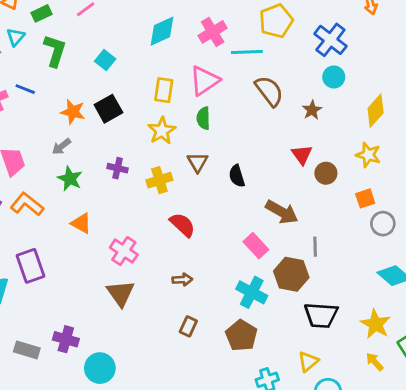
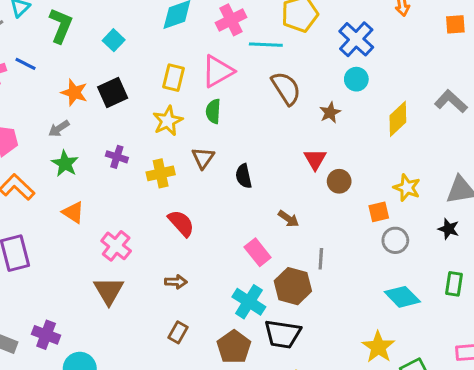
yellow star: (368, 155) -> (407, 188), moved
brown arrow: (282, 212) -> (288, 219), size x0.6
black trapezoid: (321, 315) -> (283, 334), moved

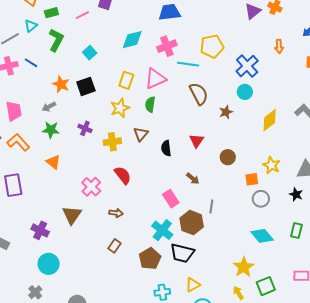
red triangle: (315, 159) -> (197, 141), moved
green star: (65, 164) -> (51, 130), turned -30
pink cross: (116, 246) -> (91, 187), moved
purple cross: (46, 335) -> (40, 230), moved

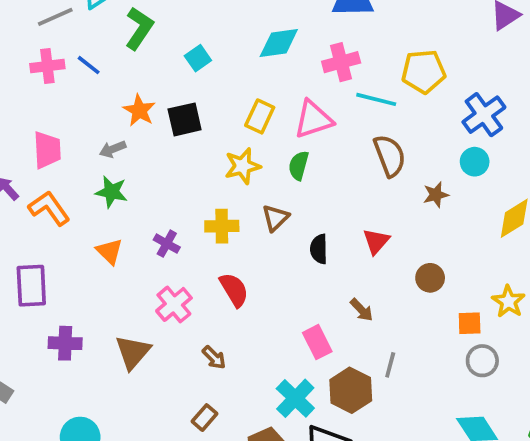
purple cross: (85, 128) -> (167, 244), moved
brown arrow: (116, 213) -> (214, 357), turned 32
purple cross: (40, 230) -> (65, 343), moved, turned -30

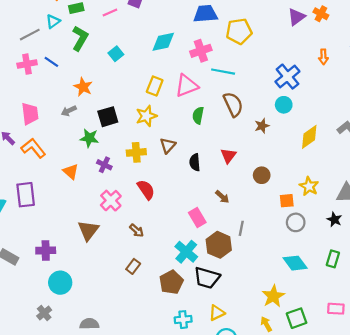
yellow pentagon: (424, 71) -> (239, 31), moved
black square: (185, 119) -> (108, 117), moved
green semicircle: (299, 166) -> (198, 115), moved
green star: (111, 192) -> (89, 138), moved
purple cross: (65, 343) -> (46, 250), moved

